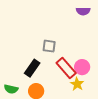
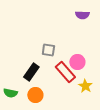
pink circle: (82, 67) -> (77, 62), moved
yellow star: (77, 84) -> (85, 86), moved

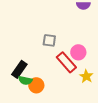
black rectangle: (31, 72) -> (19, 69), moved
green semicircle: (10, 93) -> (25, 80), moved

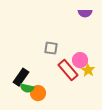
yellow star: (86, 76) -> (88, 70), moved

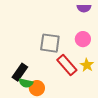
gray square: (51, 48) -> (50, 43), size x1.5
pink circle: (80, 60) -> (83, 39), moved

